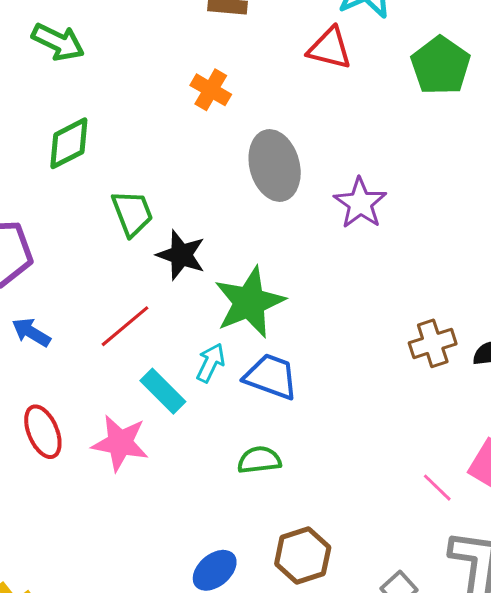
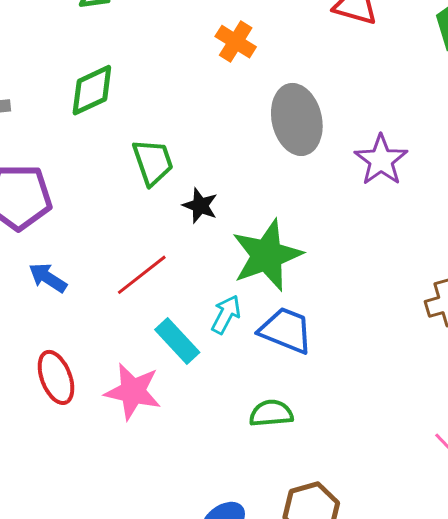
black star: (181, 255) -> (200, 206), size x0.7

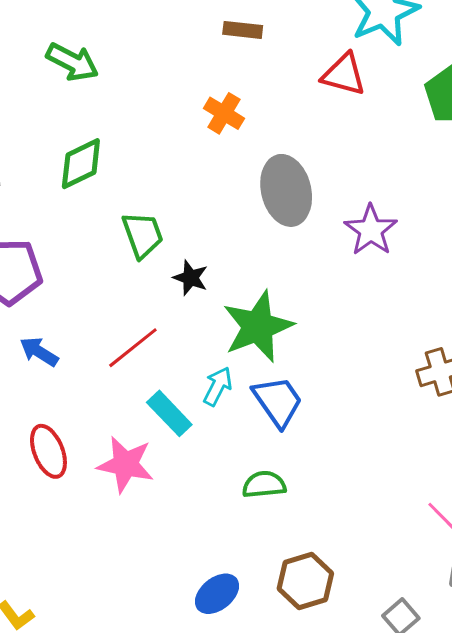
blue trapezoid: (286, 330) -> (278, 401), turned 34

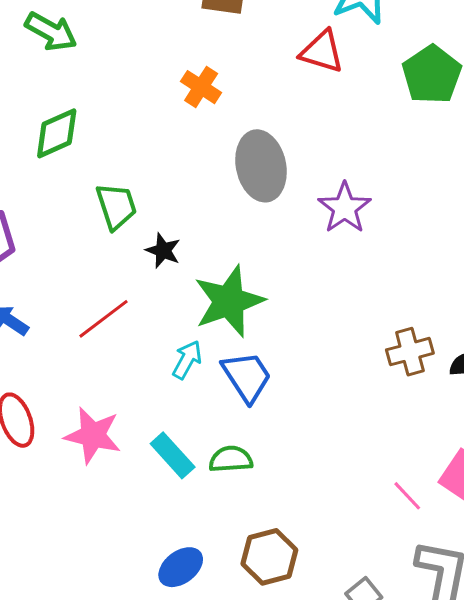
cyan rectangle: (169, 413) -> (173, 455), moved

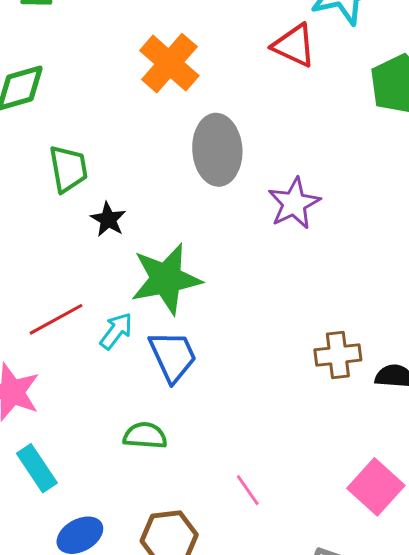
orange cross: (201, 87) -> (169, 63), size x1.5
red line: (104, 319) -> (56, 319), moved
cyan rectangle: (173, 455) -> (37, 468), moved
pink line: (407, 496) -> (248, 490), moved

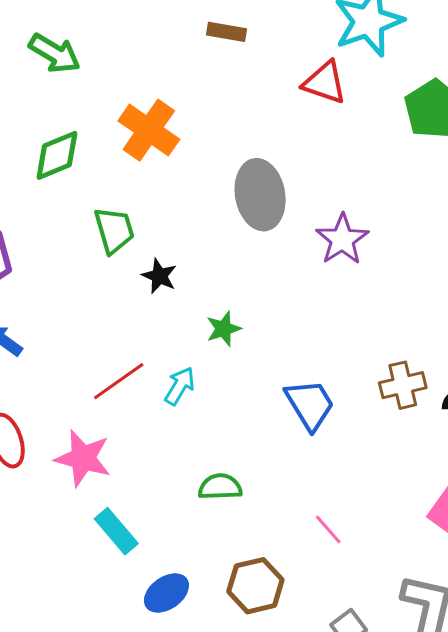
orange cross: (169, 63) -> (149, 130), moved
green star: (166, 279) -> (224, 329), size x0.5
blue trapezoid: (173, 356) -> (310, 405), moved

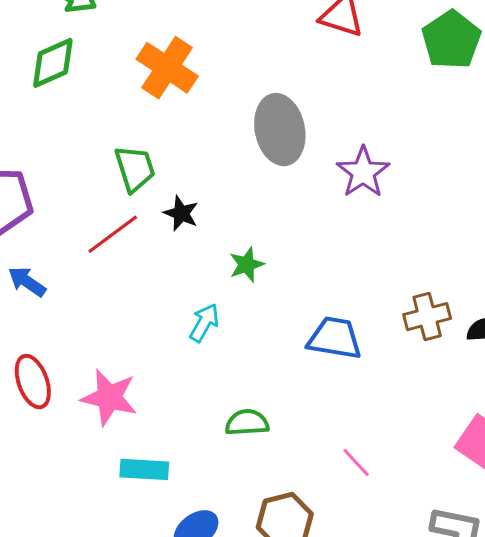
green diamond: (57, 155) -> (53, 63), moved
red line: (119, 381) -> (113, 234), moved
blue trapezoid: (310, 405) -> (335, 338), turned -48
cyan rectangle: (116, 531) -> (144, 469), turned -45

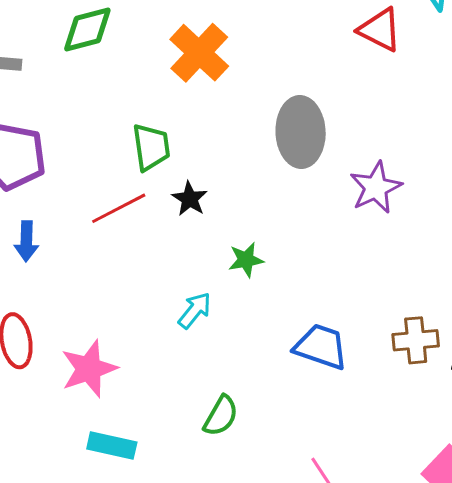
blue arrow: (27, 282) -> (26, 241), turned -132
pink star: (109, 397) -> (89, 369), turned 30
green semicircle: (247, 423) -> (221, 416), turned 114

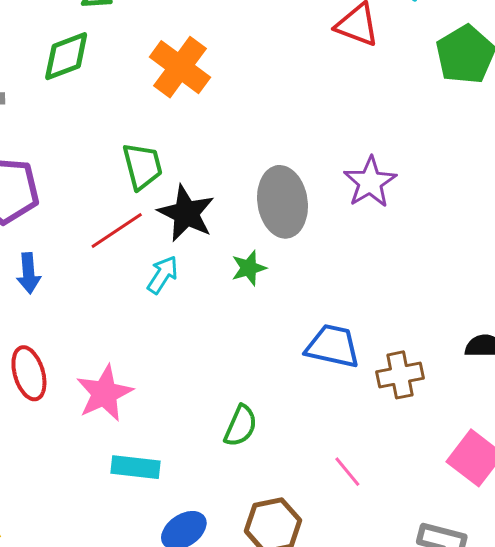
gray ellipse: (301, 132) -> (282, 202), moved
black star: (190, 199) -> (186, 213), size x1.6
cyan arrow: (195, 310) -> (163, 275), moved
brown cross: (416, 340) -> (400, 375), moved

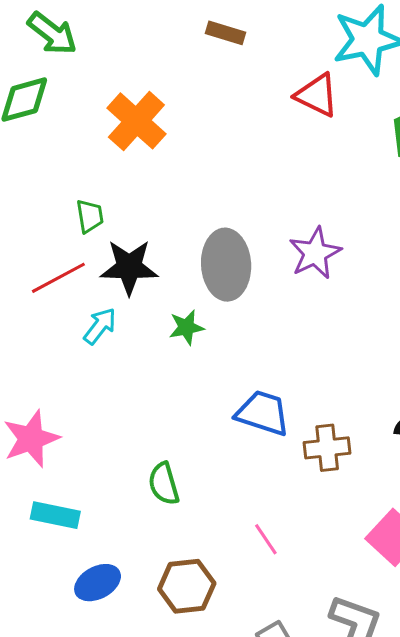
green trapezoid: (142, 166) -> (90, 216), size x0.7
black star: (186, 213) -> (129, 267), turned -30
green semicircle: (241, 426) -> (164, 484), turned 135

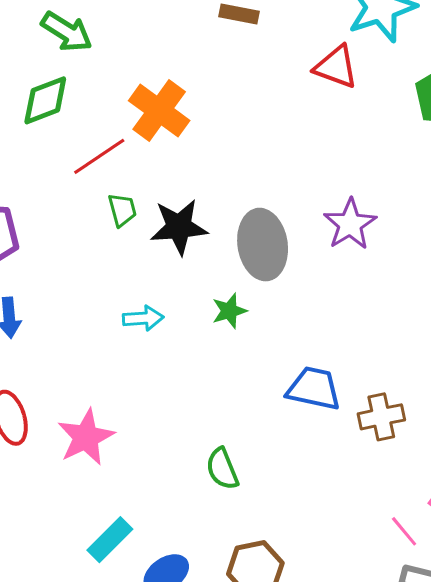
black star: (129, 267) -> (179, 227), moved
red line: (58, 278) -> (99, 156), moved
cyan arrow: (100, 326) -> (143, 318), turned 54
cyan rectangle: (55, 515) -> (110, 540), moved, turned -51
pink line: (266, 539) -> (404, 531), moved

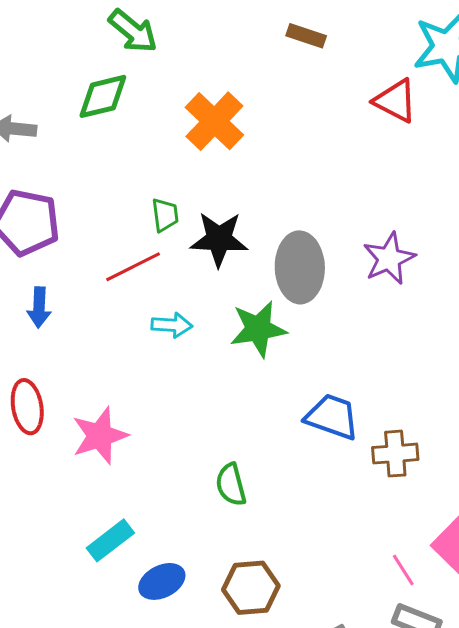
red line: (99, 156) -> (133, 267), moved
green star: (229, 311) -> (258, 329), size x1.6

